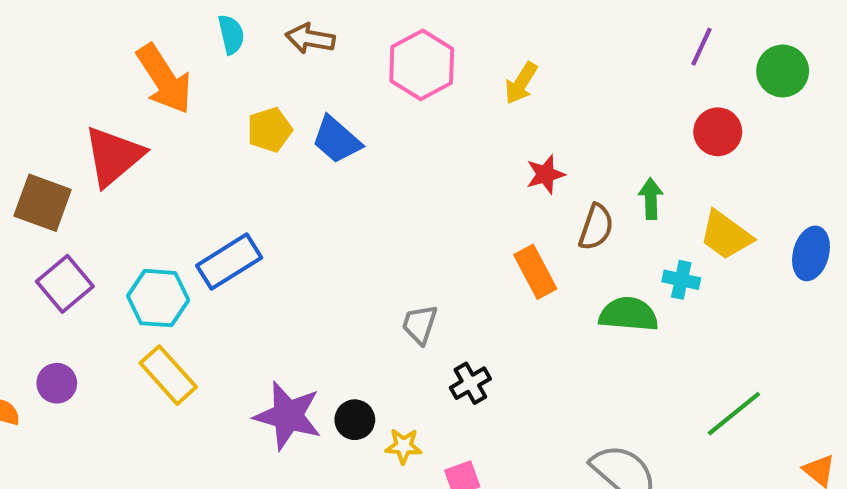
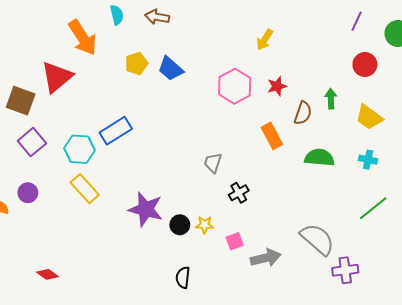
pink hexagon: (422, 65) -> (235, 86), moved
cyan cross: (681, 280) -> (368, 160), moved
black circle: (355, 420) -> (180, 225), moved

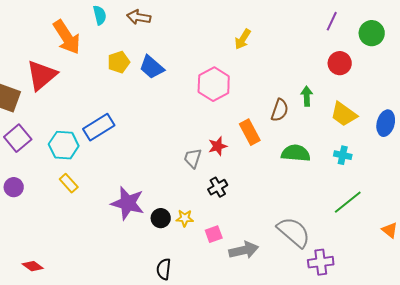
red star: (277, 86) -> (218, 146), moved
yellow rectangle: (85, 189) -> (69, 183), size x0.7

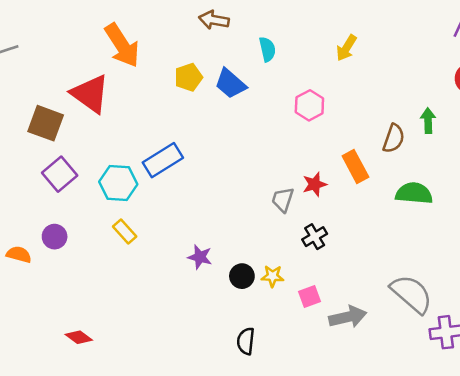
cyan semicircle: (100, 15) -> (267, 49), moved
red triangle: (42, 75) -> (90, 94), turned -44
pink hexagon: (214, 84) -> (309, 105), size x0.7
purple star: (128, 203) -> (200, 257), size x0.6

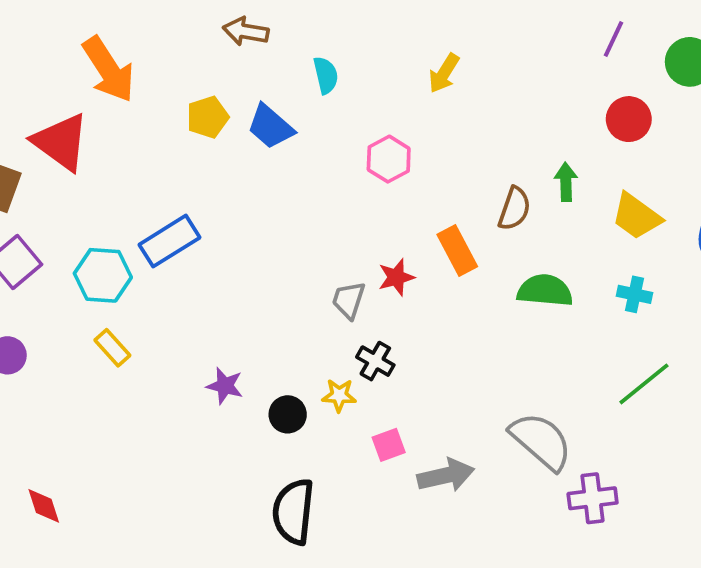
black cross: (315, 237) -> (375, 361), moved, turned -30
yellow star: (273, 276) -> (339, 395), moved
red diamond: (79, 337) -> (44, 506), turned 36
black semicircle: (246, 341) -> (293, 512), size x1.6

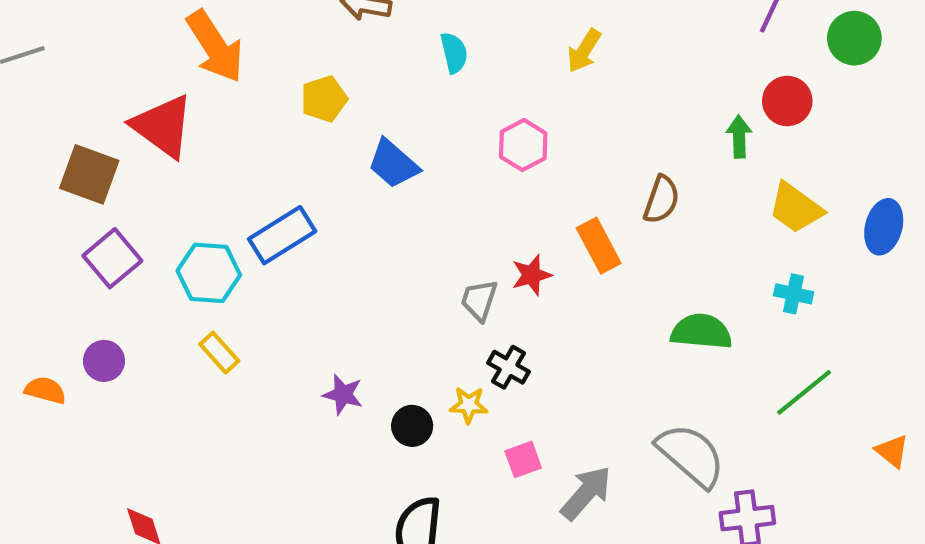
blue trapezoid: (271, 127) -> (393, 164), moved
green arrow: (566, 182) -> (739, 137), moved
green semicircle: (545, 291) -> (701, 332), moved
gray arrow: (446, 475) -> (586, 493), turned -36

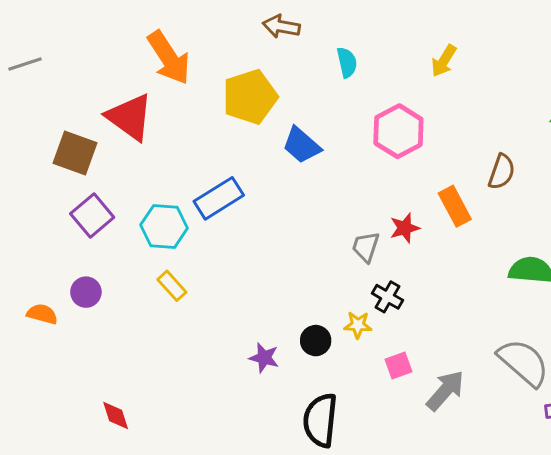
yellow pentagon: (324, 99) -> (250, 97), size x1.6
pink hexagon: (523, 145) -> (398, 131), size x1.4
purple star: (343, 394) -> (264, 358), moved

